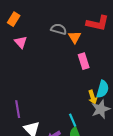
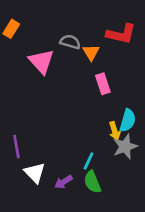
pink triangle: (21, 42) -> (41, 62), moved, size x1.5
cyan line: (73, 120) -> (88, 161), turned 48

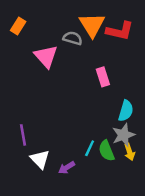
orange triangle: (91, 52) -> (92, 25), moved, size x1.6
yellow arrow: (115, 131) -> (129, 152), moved
green semicircle: (92, 182) -> (106, 151), moved

